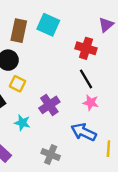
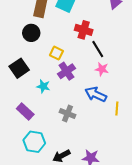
red cross: (86, 48) -> (84, 30), moved
yellow square: (18, 84) -> (56, 53), moved

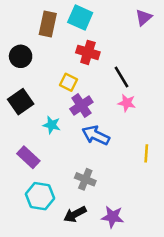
red cross: (84, 30) -> (88, 52), moved
black circle: (31, 33) -> (21, 56), moved
blue arrow: (96, 94) -> (96, 135), moved
gray cross: (68, 114) -> (85, 179), moved

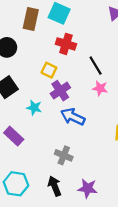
cyan hexagon: (40, 196) -> (16, 184), moved
black arrow: (75, 214) -> (55, 186), turned 96

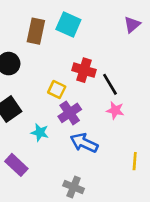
red cross: (66, 44) -> (84, 70), moved

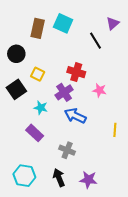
red cross: (84, 70) -> (76, 72), moved
black line: (110, 84) -> (95, 41), moved
yellow square: (57, 90) -> (38, 74), moved
purple rectangle: (16, 165) -> (35, 133), moved

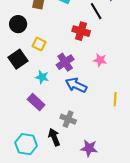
red cross: (76, 72) -> (81, 31), moved
black arrow: (59, 178) -> (54, 137), moved

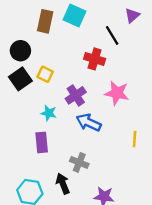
black square: (18, 59) -> (20, 79), moved
pink star: (100, 60) -> (117, 93), size x1.5
purple rectangle: (36, 102) -> (42, 142), turned 42

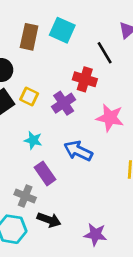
purple cross: (76, 95) -> (64, 103), moved
purple rectangle: (42, 142) -> (45, 173), moved, turned -30
gray cross: (79, 162) -> (25, 196), moved
black arrow: (63, 184) -> (49, 220), turned 132

